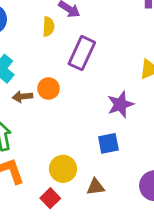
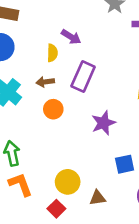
brown arrow: (23, 97) -> (45, 82), moved
purple star: (120, 104) -> (103, 123), moved
blue square: (108, 143) -> (125, 164), moved

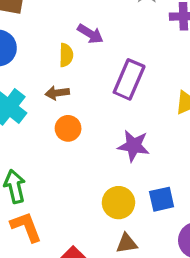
purple rectangle: (83, 76) -> (129, 79), moved
purple star: (103, 123) -> (134, 146), turned 30
yellow circle: (68, 182) -> (118, 203), moved

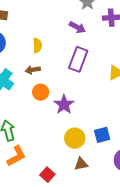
purple arrow: (90, 34) -> (77, 27), moved
purple star: (134, 146) -> (64, 104), moved, turned 30
orange L-shape: (26, 227) -> (16, 156), turned 85

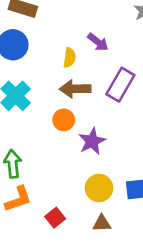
purple arrow: (77, 27) -> (98, 42), moved
brown arrow: (33, 70) -> (75, 89), moved, size x1.5
red square: (47, 175) -> (55, 218), moved

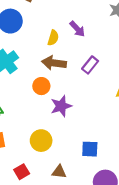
purple rectangle: (120, 85) -> (90, 65), size x0.7
yellow circle: (99, 188) -> (41, 141), moved
red square: (55, 218) -> (22, 172), moved

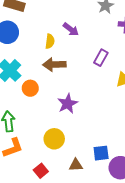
purple rectangle: (90, 65) -> (101, 58), moved
orange circle: (41, 86) -> (30, 88), moved
blue square: (90, 149) -> (101, 153), moved

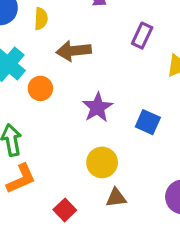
yellow semicircle: (50, 41) -> (41, 19), moved
yellow circle: (54, 139) -> (102, 162), moved
blue square: (101, 153) -> (148, 122), moved, turned 35

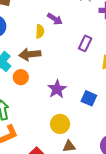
yellow semicircle: (41, 19) -> (40, 31), moved
brown arrow: (74, 51) -> (30, 54), moved

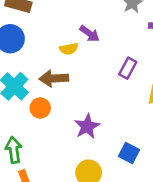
yellow semicircle: (40, 31) -> (69, 49), turned 72
blue square: (89, 98) -> (129, 153), moved

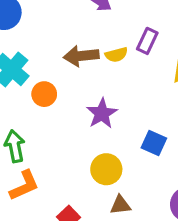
yellow semicircle: (69, 49) -> (116, 55), moved
brown arrow: (54, 78) -> (81, 56), moved

